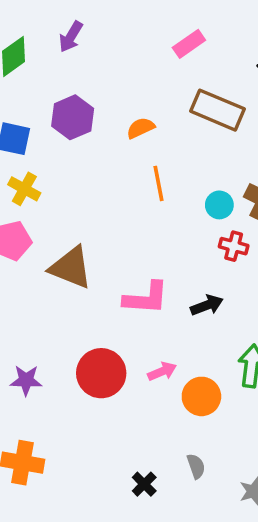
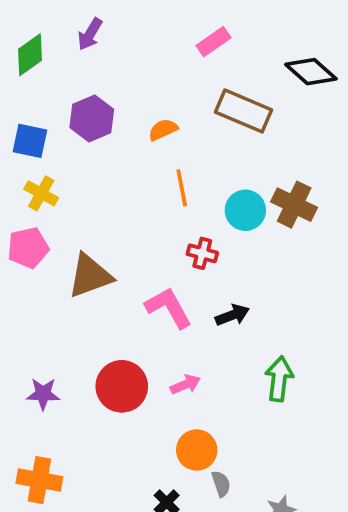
cyan circle: (219, 205) -> (245, 210), size x1.4
red cross: (234, 246) -> (202, 253), moved
brown triangle: (71, 268) -> (90, 276), turned -42
pink L-shape: (146, 298) -> (169, 308), turned -123
orange circle: (201, 396) -> (197, 450), moved

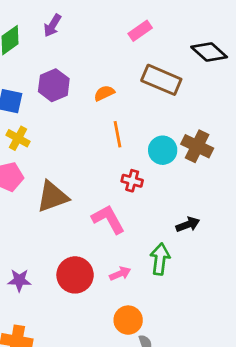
black arrow: (232, 315) -> (188, 225), moved
green arrow: (279, 379) -> (160, 259), moved

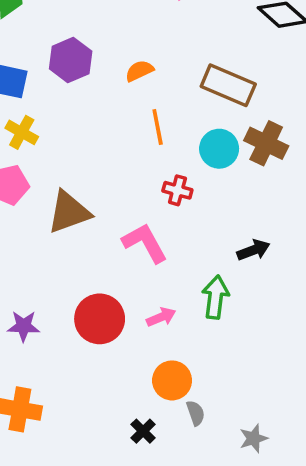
brown rectangle: (161, 80) -> (228, 85), moved

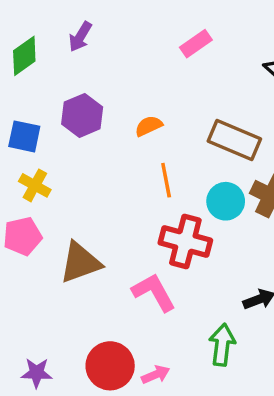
red cross: (177, 190) -> (185, 242), size x1.8
pink arrow: (161, 317) -> (156, 375), moved

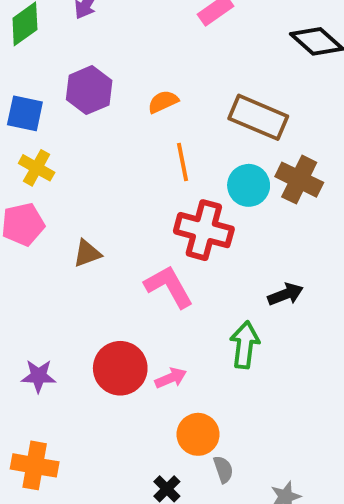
brown triangle: (80, 263) -> (87, 253), size x0.6

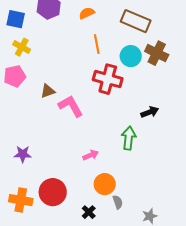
pink L-shape: (169, 287) -> (71, 106), moved
red circle: (120, 368) -> (53, 192), moved

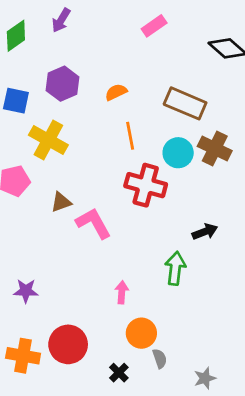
yellow cross: (22, 47) -> (48, 140), moved, size x1.5
pink arrow: (91, 155) -> (122, 292), turned -63

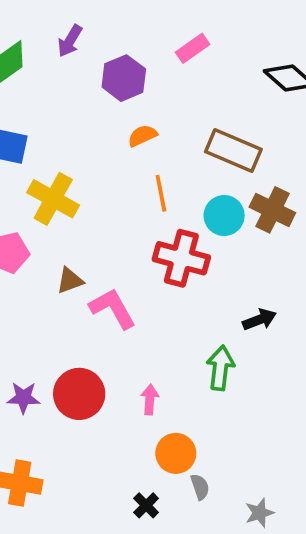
purple hexagon: (62, 84) -> (124, 78), moved
red circle: (68, 344) -> (79, 394), moved

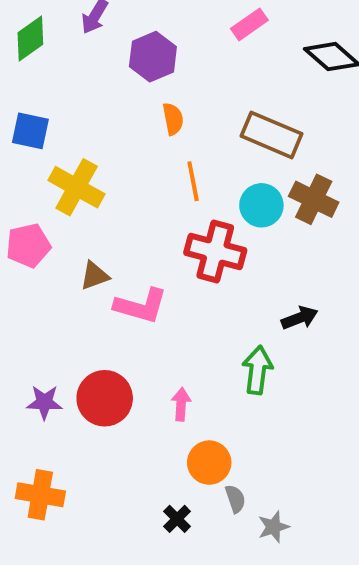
pink rectangle: (193, 48) -> (249, 24), moved
orange semicircle: (142, 136) -> (173, 119), turned 104
pink L-shape: (113, 308) -> (141, 306), turned 135
gray star: (259, 513) -> (273, 527), moved

